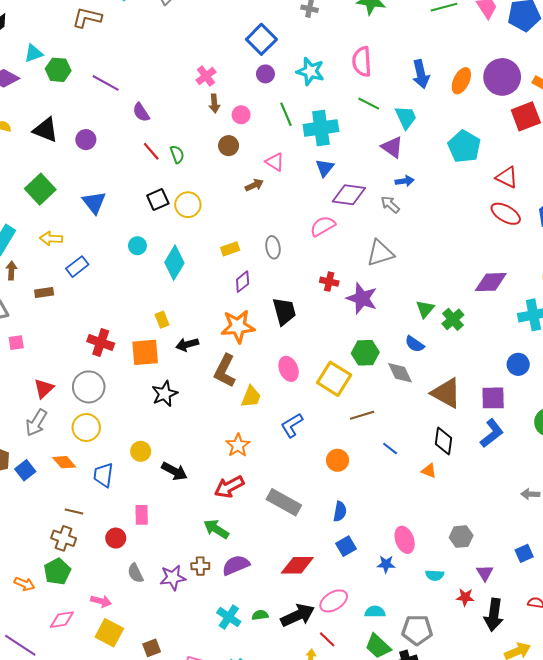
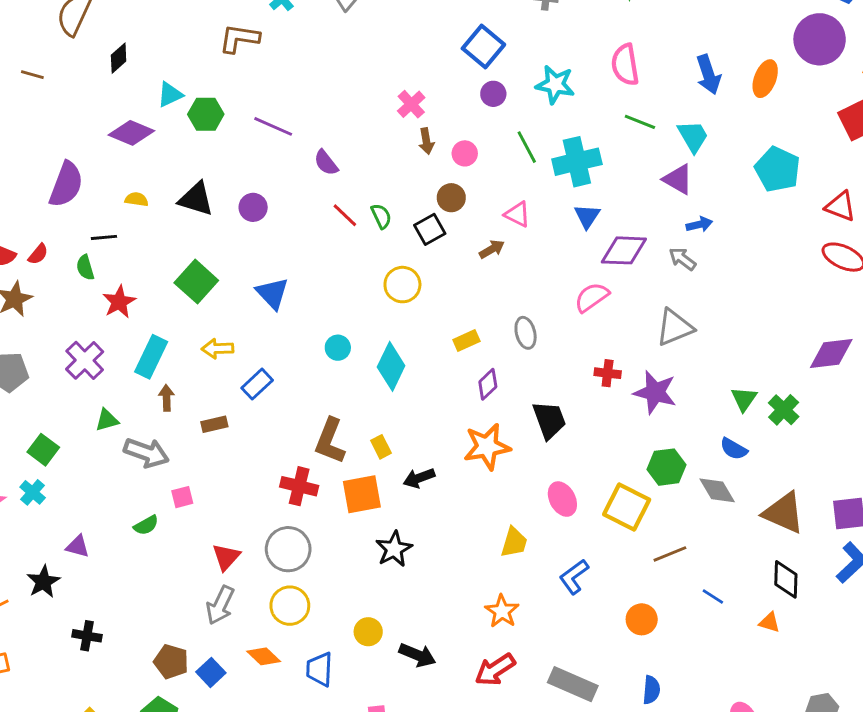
purple circle: (502, 77) -> (820, 39), moved
black square: (158, 199) -> (430, 229), moved
brown L-shape: (225, 371) -> (330, 441), moved

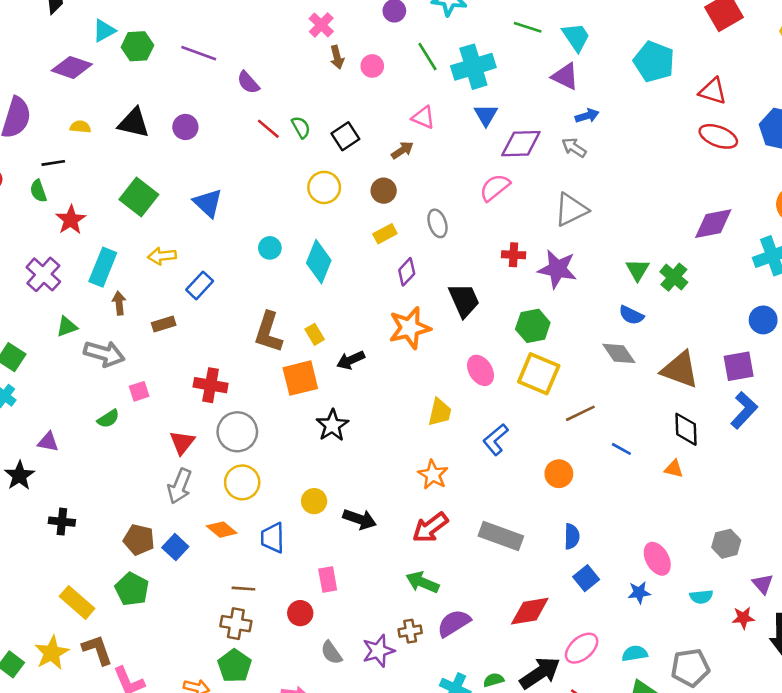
brown circle: (451, 198) -> (384, 191), moved
green hexagon: (666, 467) -> (533, 326), moved
red cross: (299, 486) -> (211, 385), moved

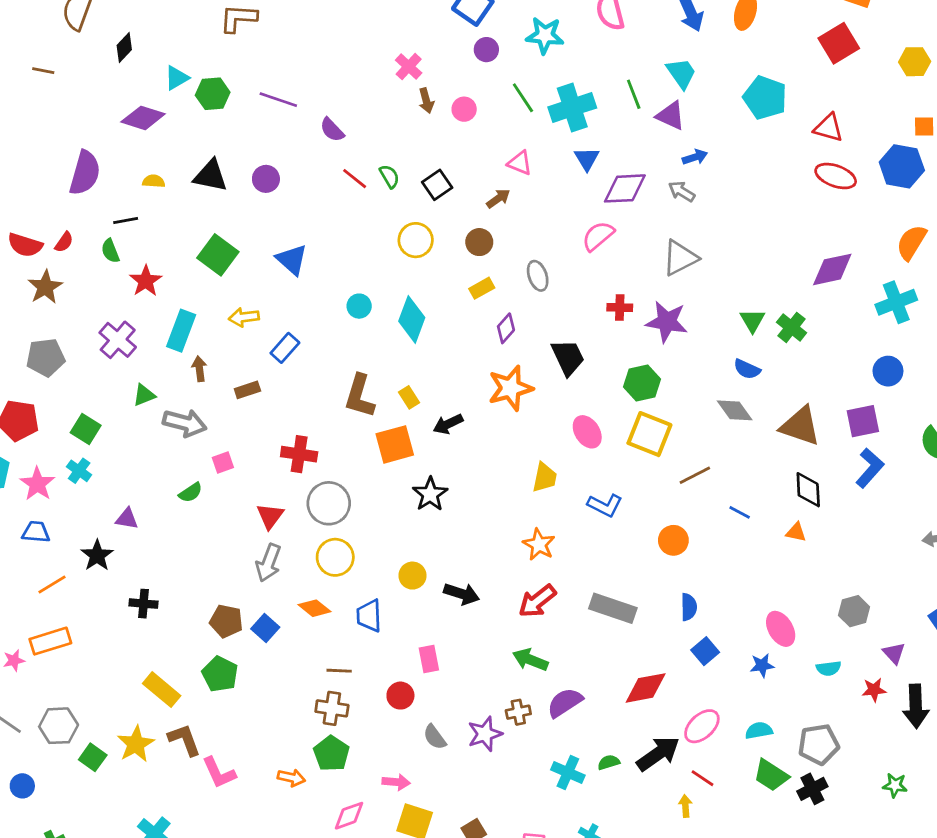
green line: (528, 27) -> (634, 94), moved, turned 52
blue L-shape: (496, 439) -> (605, 505), turned -112

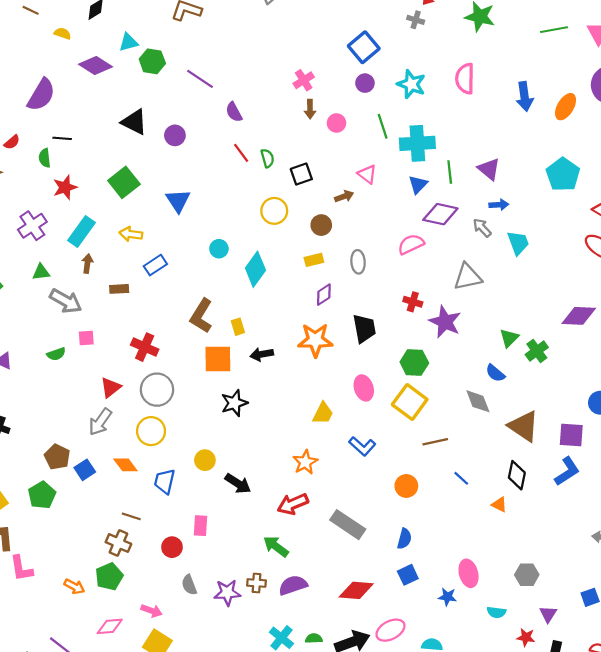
cyan trapezoid: (681, 73) -> (518, 243), moved
green line: (634, 94) -> (450, 172), moved
yellow semicircle: (154, 181) -> (63, 33), moved

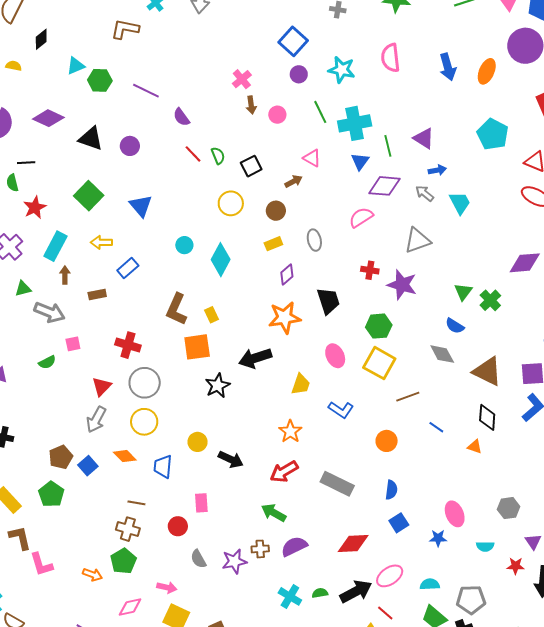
purple diamond: (96, 65) -> (48, 118), moved
black arrow: (262, 354) -> (255, 358), moved, size x1.5
brown pentagon: (57, 457) -> (61, 457), turned 30

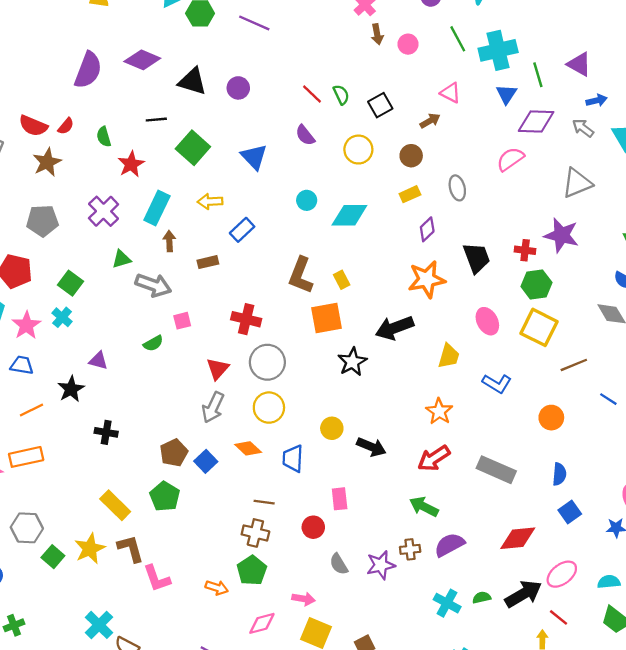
purple semicircle: (181, 117) -> (305, 135), moved
black line: (26, 163) -> (156, 120), moved
cyan diamond: (221, 260) -> (349, 215), turned 64
red cross: (370, 270) -> (525, 250), moved

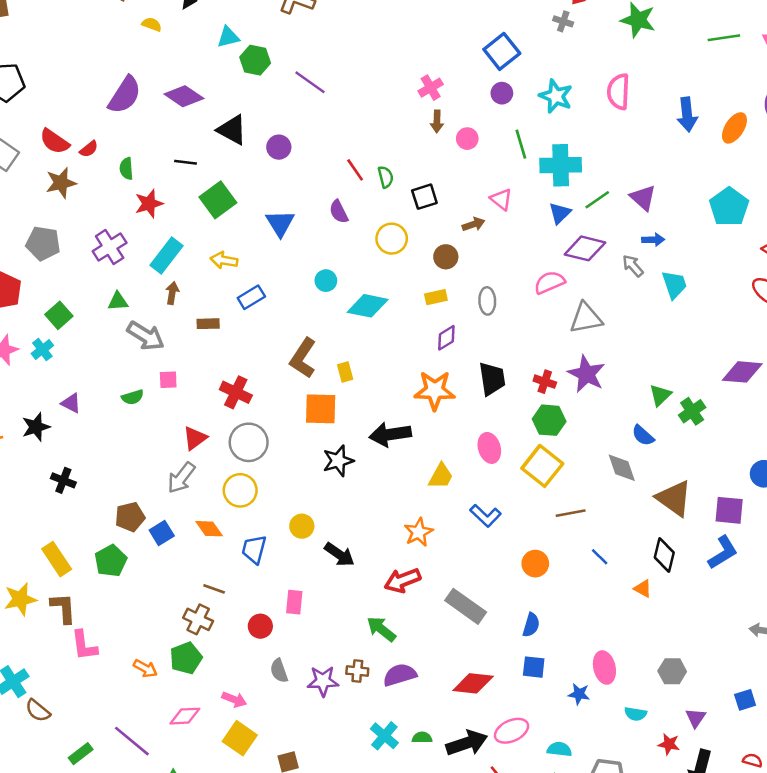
green line: (538, 75) -> (597, 200), turned 60
gray triangle: (577, 183) -> (586, 318), moved
blue square: (570, 512) -> (534, 667), turned 30

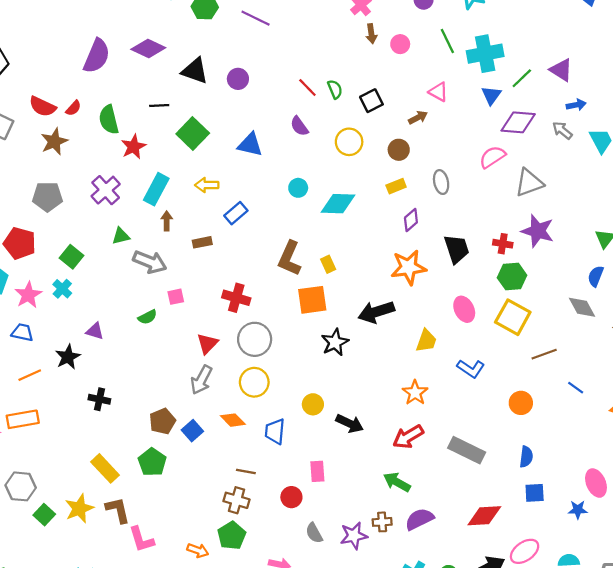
green semicircle: (126, 169) -> (109, 120), size x1.5
blue triangle: (280, 223) -> (250, 145), turned -36
blue semicircle: (643, 435) -> (596, 276), turned 80

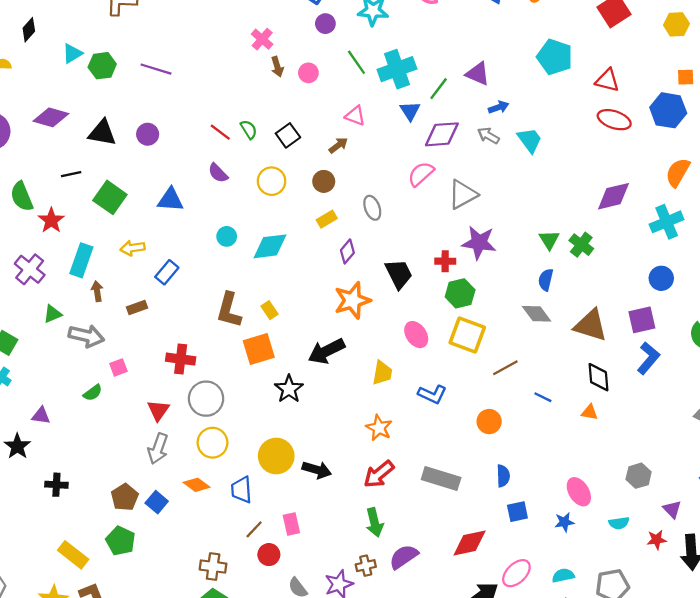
yellow circle: (313, 404) -> (276, 456), size x1.6
brown line: (246, 472) -> (254, 529), moved, turned -48
green arrow: (397, 482) -> (375, 522), turned -124

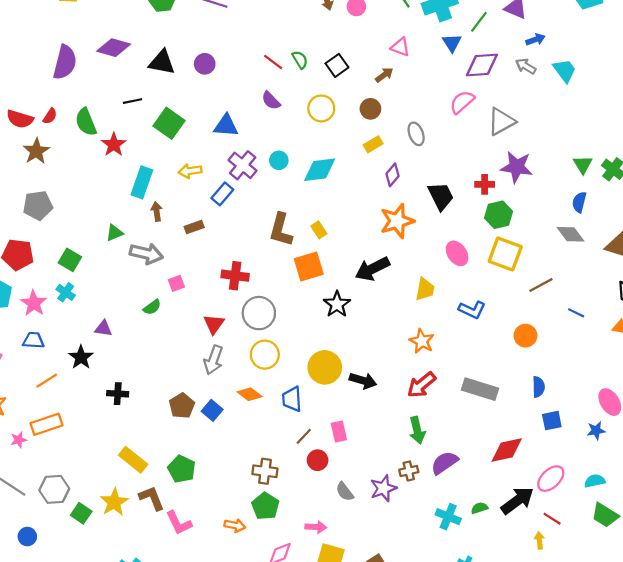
purple cross: (30, 269) -> (243, 165), moved
green pentagon: (121, 541) -> (182, 469), moved

